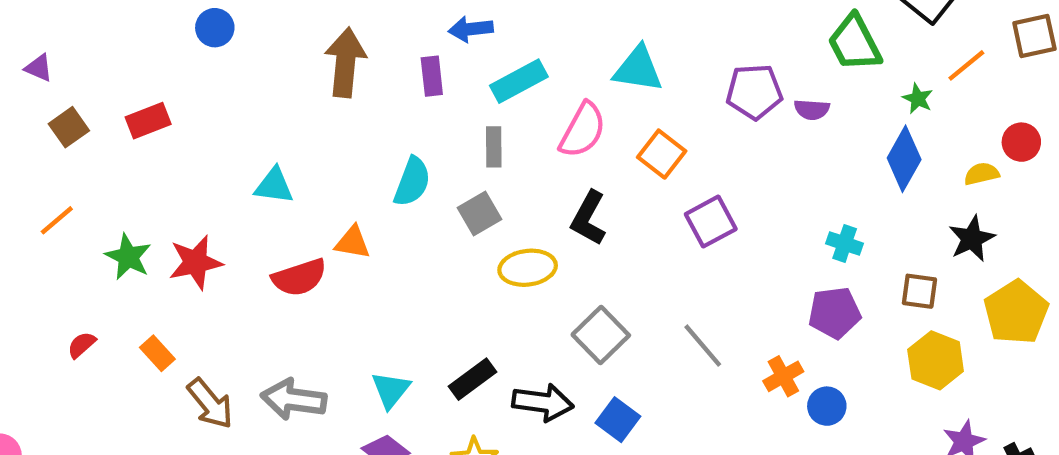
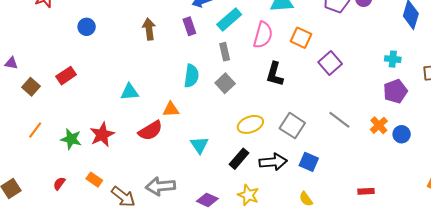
brown arrow: (345, 62) -> (149, 29), size x0.7
yellow ellipse: (528, 268) -> (250, 124), moved
cyan triangle: (391, 390) -> (199, 145), moved

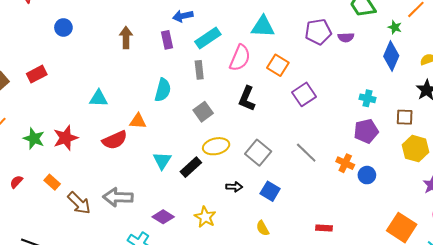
gray square: (225, 83) -> (203, 112), moved
orange cross: (379, 125) -> (345, 163), turned -30
black rectangle: (239, 159) -> (191, 167), moved
black arrow: (273, 162) -> (234, 187), size x0.6

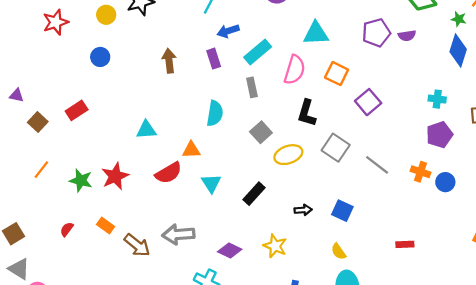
yellow ellipse: (216, 146) -> (288, 155), moved
gray square: (258, 153) -> (336, 148), moved
cyan triangle: (162, 161) -> (211, 183), moved

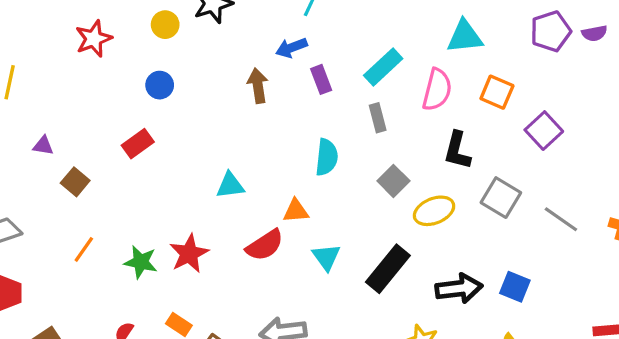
blue arrow: (228, 31) -> (291, 48), moved
red rectangle: (77, 110) -> (138, 144), moved
black rectangle: (254, 194) -> (388, 269), size x1.4
black arrow: (303, 210) -> (459, 289), size x1.8

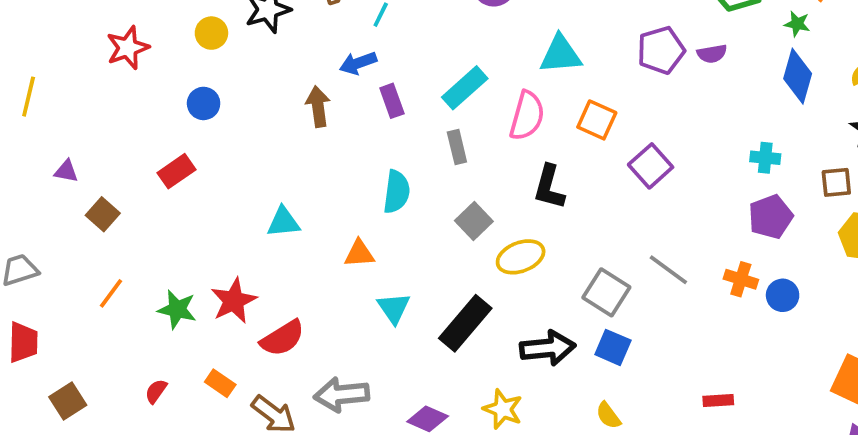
gray square: (501, 198) -> (606, 292), moved
red semicircle: (265, 245) -> (282, 338), moved

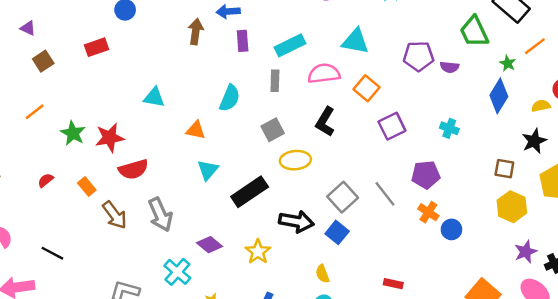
pink semicircle: (527, 116) -> (324, 74), turned -128
cyan cross: (765, 158) -> (449, 128), moved
purple pentagon: (771, 217) -> (426, 175), moved
gray arrow: (342, 395) -> (160, 215), turned -124

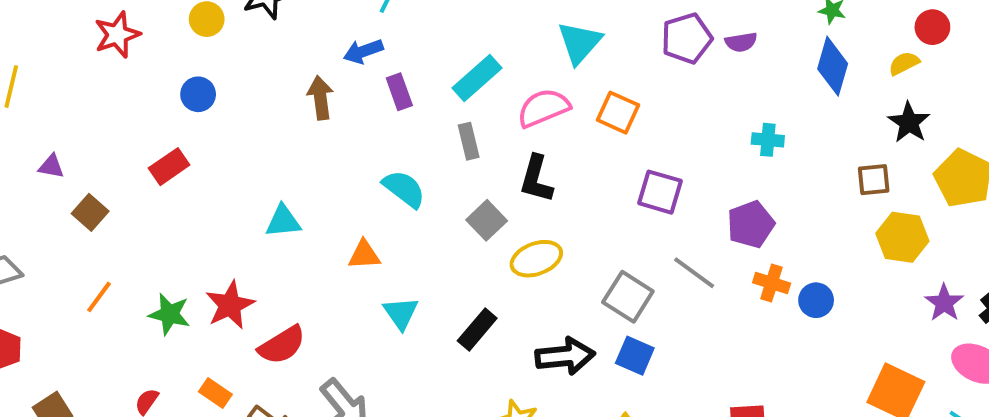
cyan triangle: (355, 41) -> (579, 43), turned -44
cyan semicircle: (230, 98) -> (404, 189), turned -60
black L-shape: (325, 122) -> (536, 179), moved
purple square: (392, 126) -> (660, 192), moved, turned -32
black rectangle: (250, 192) -> (477, 330), size x0.7

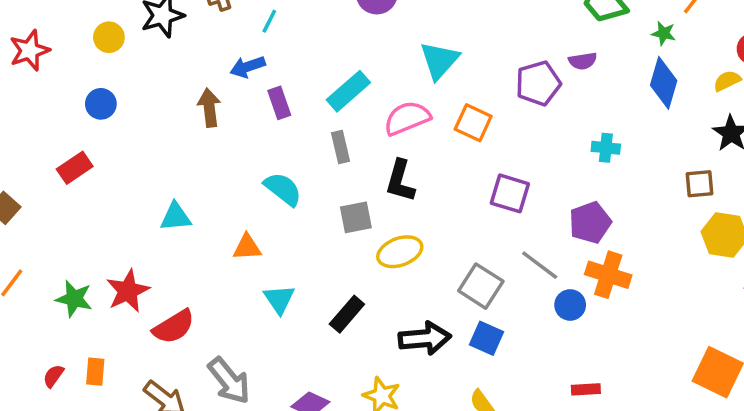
purple pentagon: (687, 38) -> (538, 83), moved
gray square: (487, 220) -> (356, 217), turned 32
orange cross: (772, 283) -> (608, 275), size x1.4
blue circle: (816, 300) -> (570, 305), moved
orange rectangle: (215, 393) -> (95, 372), moved, turned 60

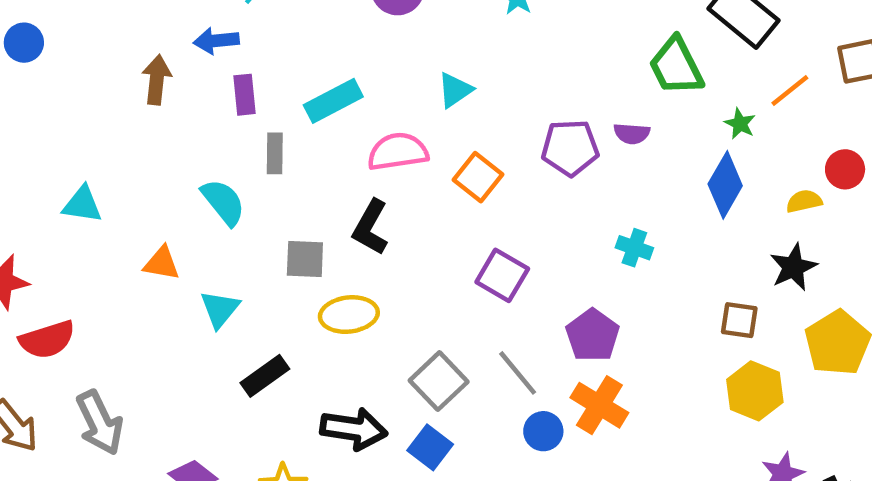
cyan triangle: (439, 60) -> (455, 90), size x0.7
gray rectangle: (341, 147) -> (275, 153), moved
purple pentagon: (590, 223) -> (593, 335), turned -30
cyan triangle: (279, 299) -> (220, 309), moved

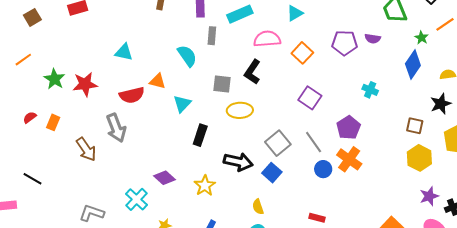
red semicircle: (47, 340) -> (132, 95), moved
black rectangle: (265, 376) -> (200, 135), turned -40
gray arrow: (100, 423) -> (116, 128), moved

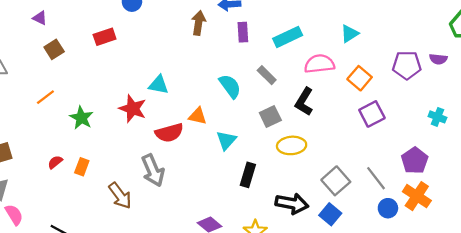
gray rectangle: (212, 36) -> (267, 75), moved, turned -48
red star: (85, 84) -> (133, 109), moved, turned 30
gray square: (222, 84) -> (270, 117), turned -30
purple square: (310, 98) -> (372, 114), moved, turned 30

